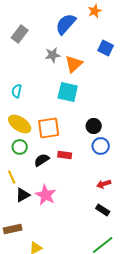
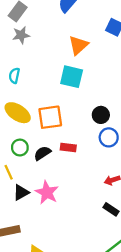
gray star: (53, 55) -> (21, 35), moved
green circle: (20, 147) -> (20, 148), moved

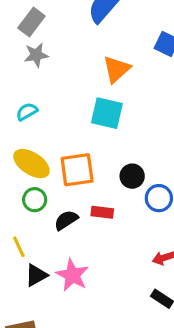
cyan semicircle: (14, 76) -> (27, 112), turned 48
black circle: (101, 115) -> (132, 176), moved
green circle: (20, 148) -> (35, 200), moved

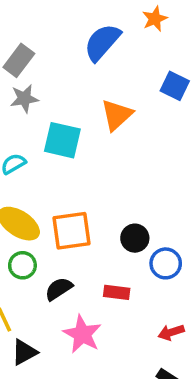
cyan square: (107, 113) -> (62, 140), moved
red rectangle: (102, 212) -> (117, 292), moved
pink star: (72, 275) -> (82, 334), moved

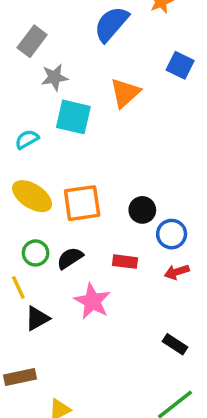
gray star: (24, 99) -> (54, 77), moved
green circle: (22, 265) -> (36, 253), moved
red arrow: (171, 332) -> (177, 272), moved

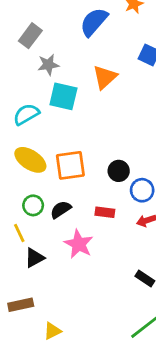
cyan semicircle: (27, 139) -> (26, 114), size x1.4

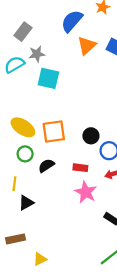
orange triangle: (105, 77) -> (87, 45), moved
cyan semicircle: (26, 114) -> (14, 65), moved
green circle: (33, 205) -> (25, 154), moved
yellow line: (19, 233) -> (14, 184), turned 32
pink star: (79, 244) -> (86, 192), moved

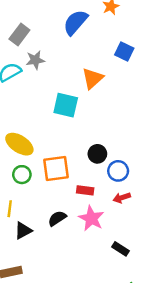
orange triangle: (87, 45) -> (93, 78), moved
cyan square: (48, 78) -> (66, 105), moved
orange square: (54, 132) -> (56, 168), moved
black semicircle: (46, 166) -> (57, 218), moved

